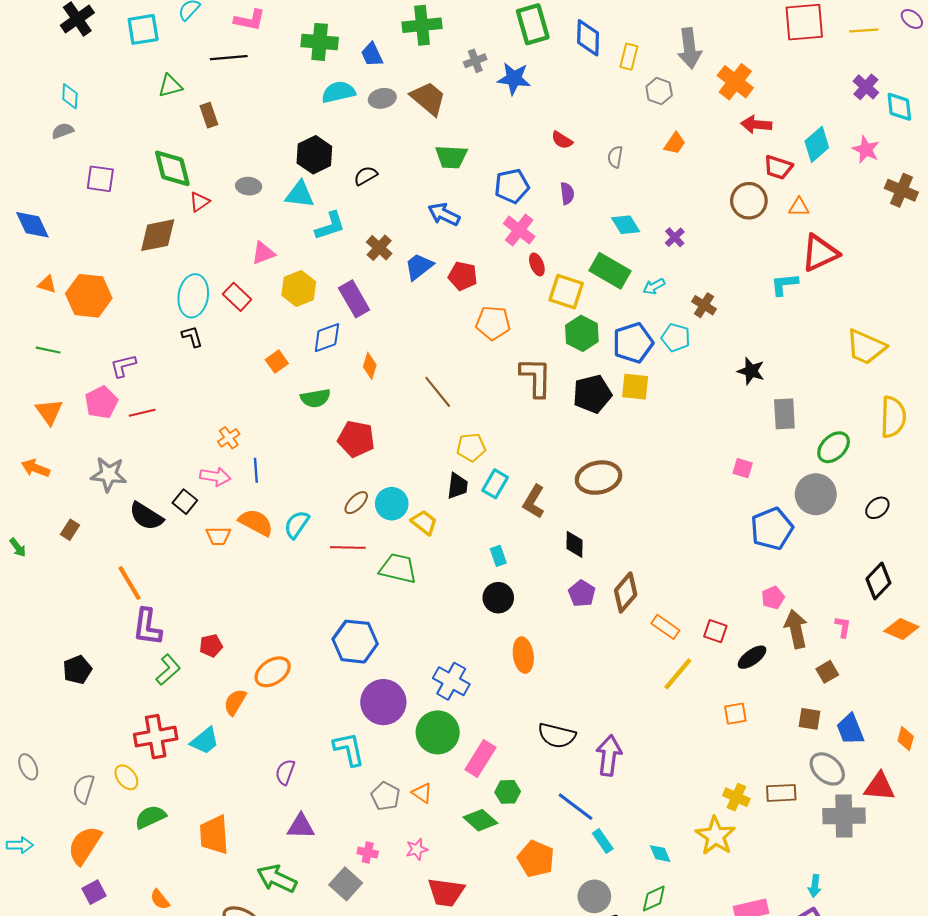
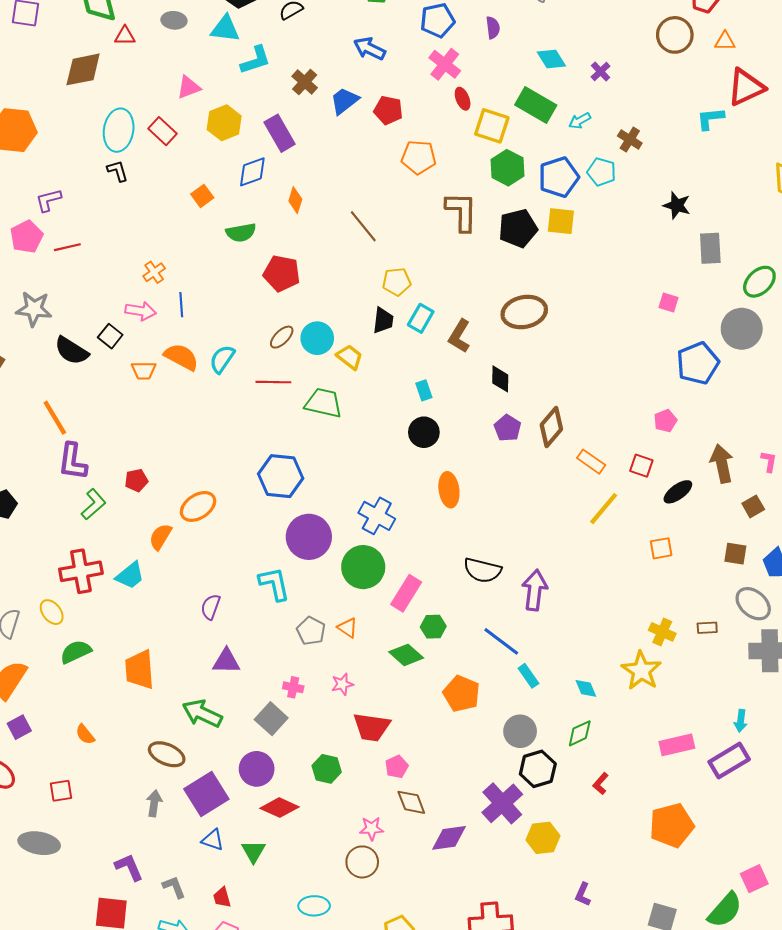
red triangle: (200, 202) -> (125, 36), turned 35
pink pentagon: (773, 598) -> (665, 421), moved
brown rectangle: (781, 793) -> (707, 628), size x0.7

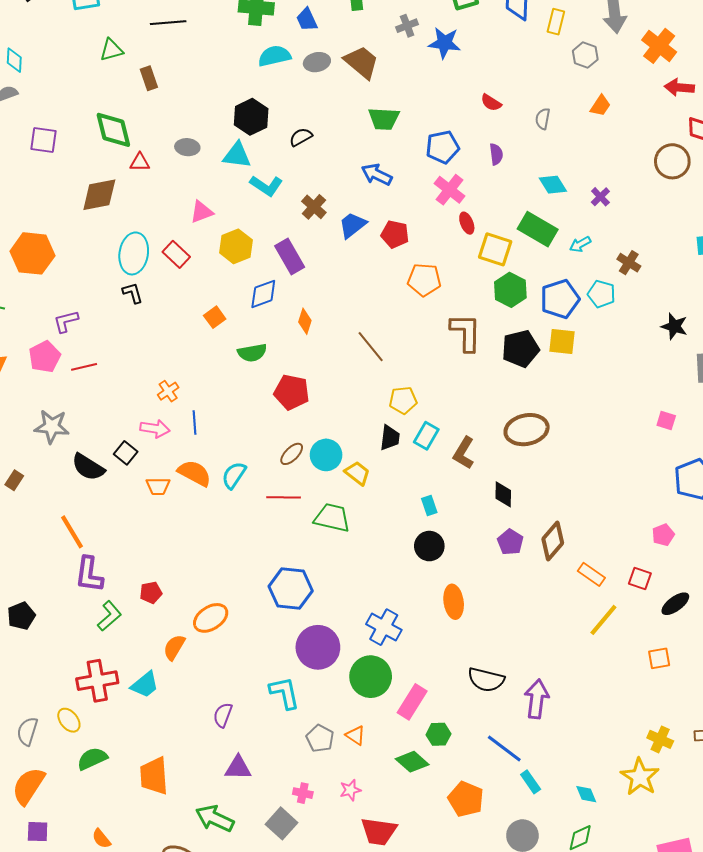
cyan L-shape: (256, 60) -> (266, 186), turned 52
purple square: (19, 727) -> (38, 832), turned 30

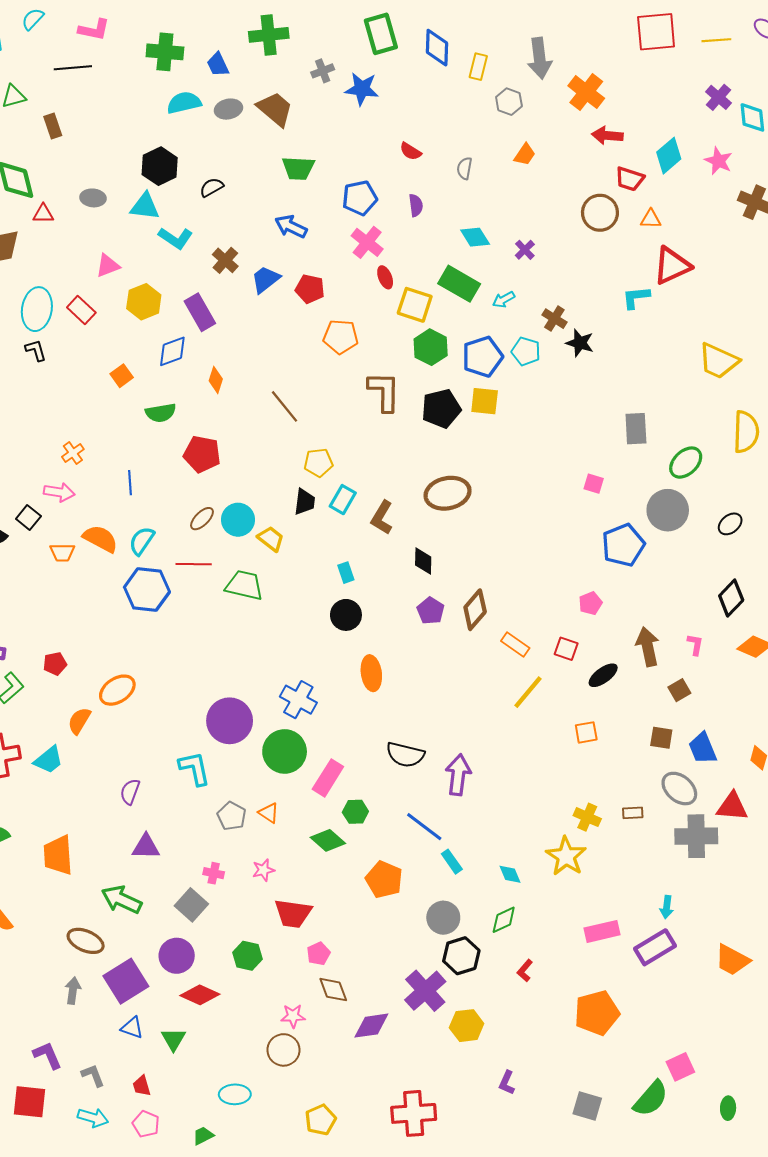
black star: (674, 326) -> (580, 343), moved
blue line: (194, 423) -> (130, 483), moved
blue hexagon: (291, 589) -> (147, 590), moved

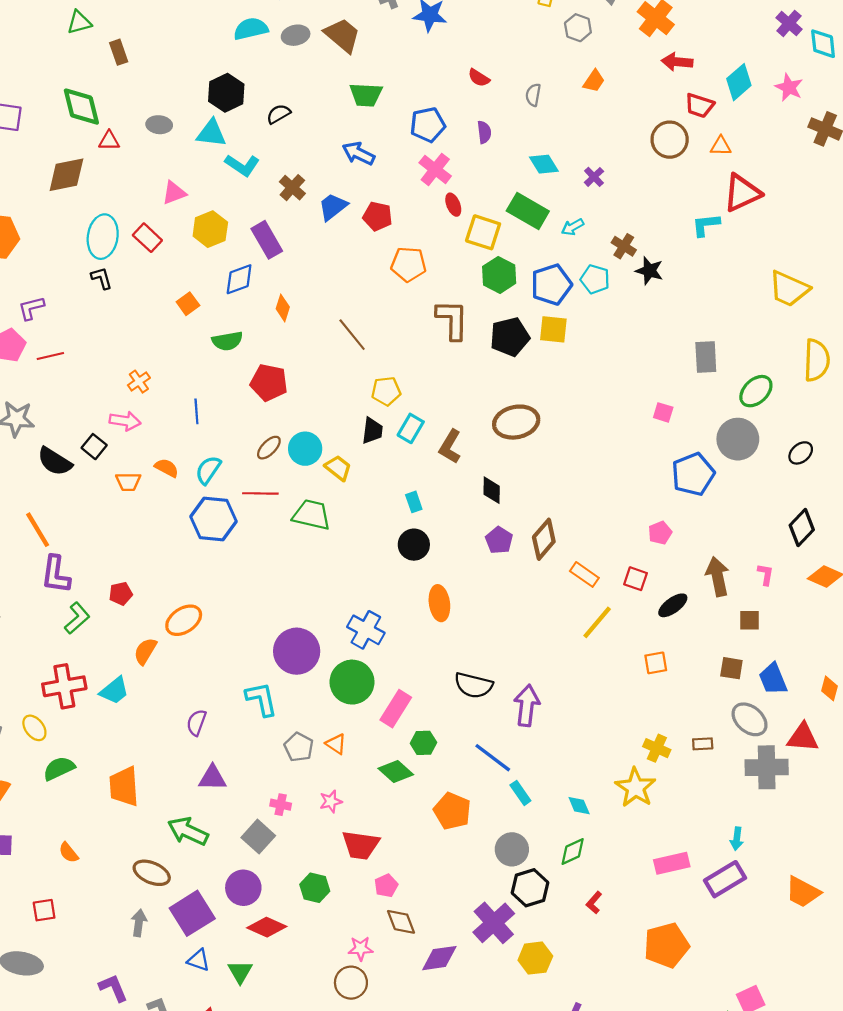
orange semicircle: (100, 539) -> (167, 468), size x0.7
brown square: (679, 690) -> (750, 620), turned 30

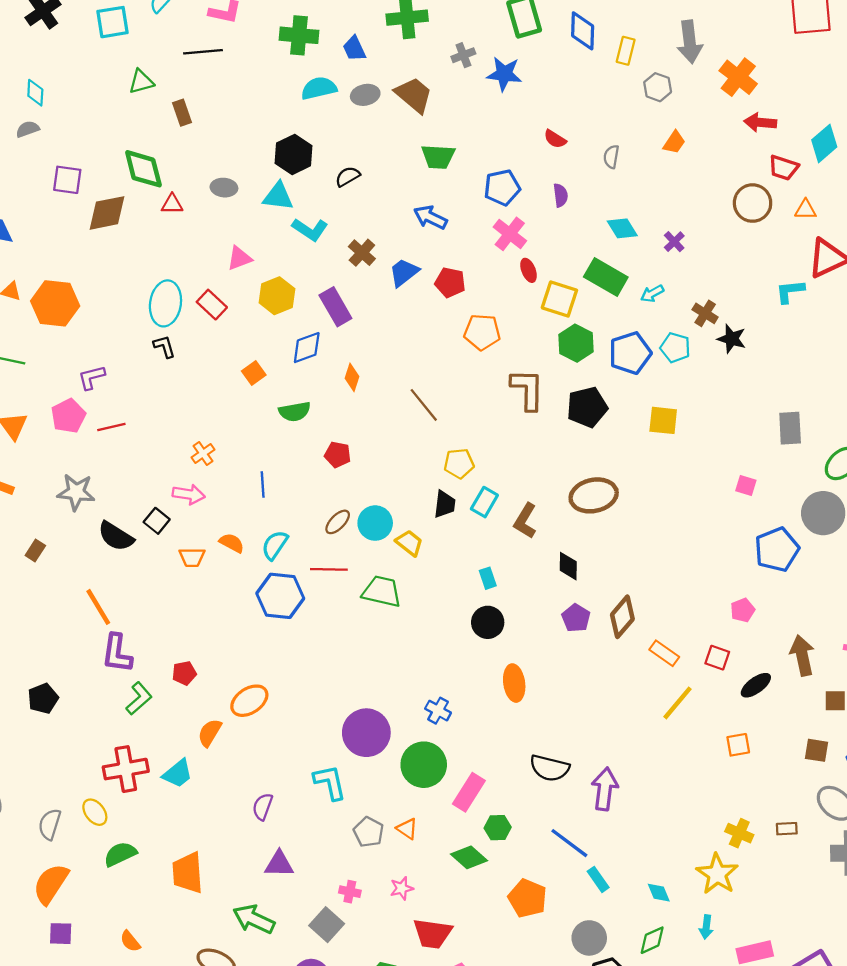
brown diamond: (66, 175) -> (107, 213), moved
yellow square: (553, 329) -> (663, 420), moved
red pentagon: (269, 383) -> (338, 455), size x0.7
blue cross: (366, 630) -> (438, 711), size x0.7
cyan arrow: (737, 839) -> (706, 927), moved

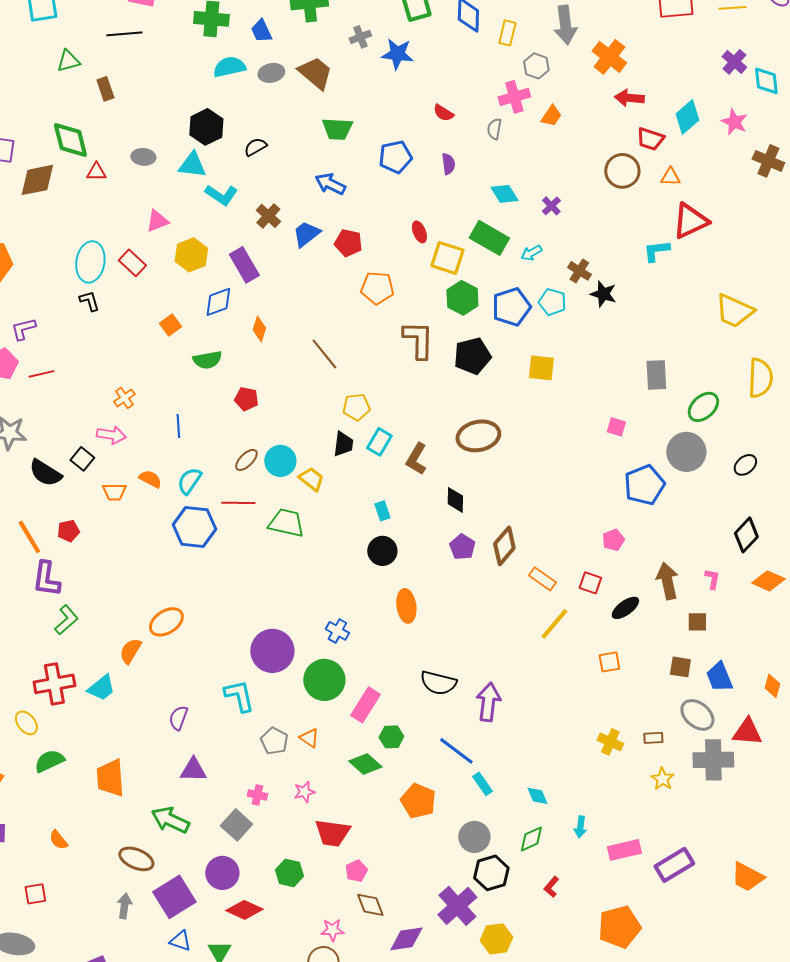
pink cross: (510, 234) -> (514, 97), moved, turned 36
red pentagon: (184, 673) -> (68, 531), moved
yellow star: (717, 874) -> (662, 779), moved, size x0.6

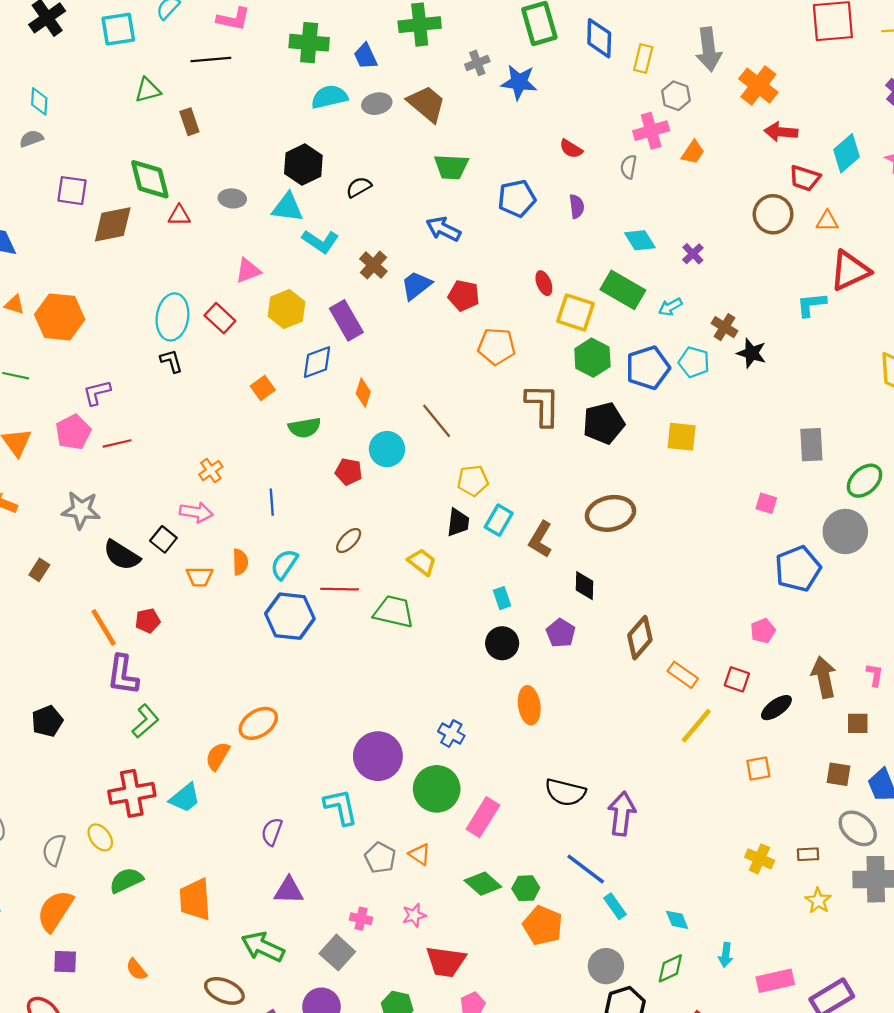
cyan circle: (280, 461) -> (387, 449), moved
orange semicircle: (150, 479) -> (240, 562), turned 60
purple pentagon: (462, 547) -> (561, 633), moved
green hexagon: (391, 737) -> (526, 888), moved

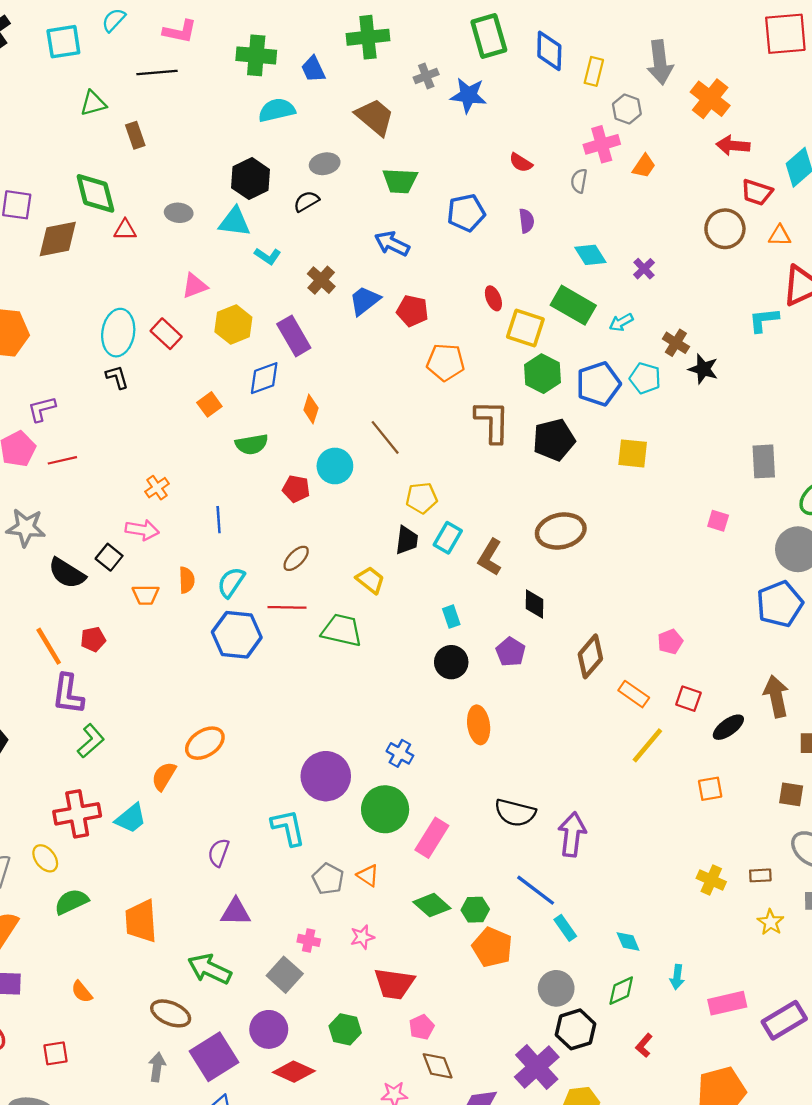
gray ellipse: (377, 104) -> (325, 164), moved
cyan L-shape: (320, 241) -> (268, 256), size x0.7
blue pentagon: (798, 569) -> (780, 604), moved
pink pentagon: (763, 631) -> (670, 642), moved

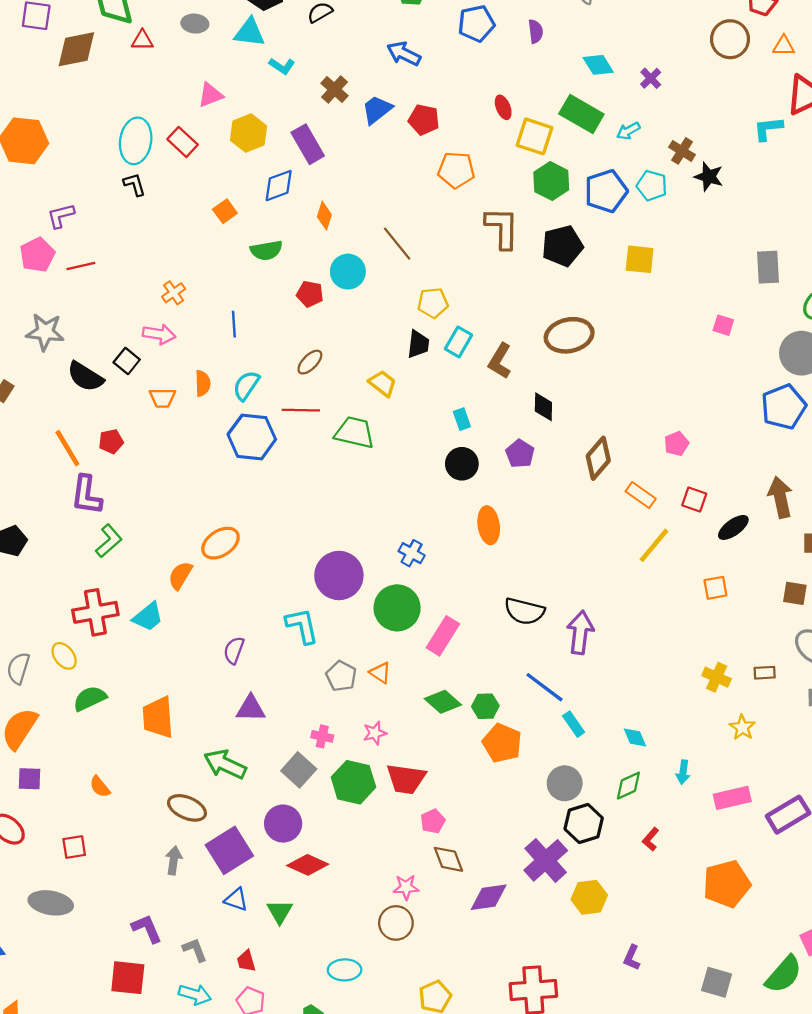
yellow star: (771, 922) -> (742, 727), moved
green hexagon: (345, 1029) -> (353, 782), moved, size x1.4

